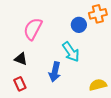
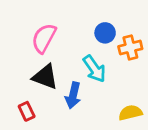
orange cross: (98, 14) -> (130, 48), moved
black triangle: (21, 59) -> (45, 77), moved, size x1.5

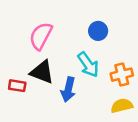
orange cross: (130, 48) -> (122, 75), moved
red rectangle: (27, 111) -> (17, 86), moved, turned -56

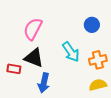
blue circle: (98, 31) -> (92, 25), moved
blue arrow: (68, 89) -> (44, 83), moved

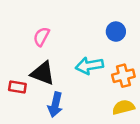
pink semicircle: (33, 29) -> (41, 37), size x0.7
cyan arrow: (71, 52) -> (89, 66), turned 115

